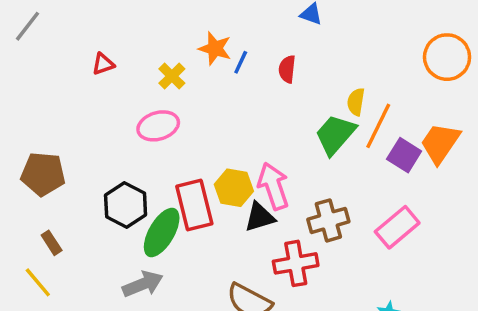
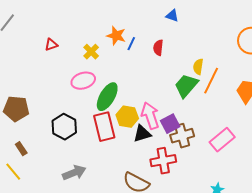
purple square: (404, 155) -> (170, 124), moved, turned 30
green ellipse: (162, 232) -> (107, 97), moved

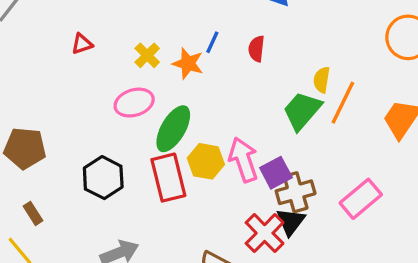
orange star: (116, 36) -> (188, 63), moved
black triangle: (142, 134) -> (291, 222), moved, turned -36
red cross: (163, 161) -> (265, 233), turned -35

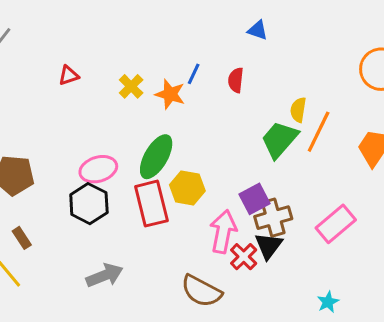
pink ellipse: (134, 103) -> (98, 169), moved
pink arrow: (243, 160) -> (223, 232), moved, turned 30
red cross: (265, 233) -> (244, 257), size x0.7

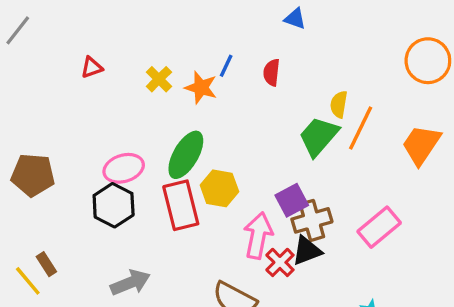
brown rectangle: (22, 238) -> (46, 264), moved
black triangle: (269, 246) -> (307, 251), turned 32

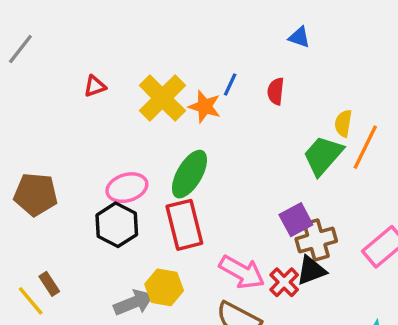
yellow cross: (159, 79) -> (162, 98), size x1.8
yellow hexagon: (219, 188) -> (164, 287), moved
pink arrow: (258, 236) -> (242, 272), moved, turned 108

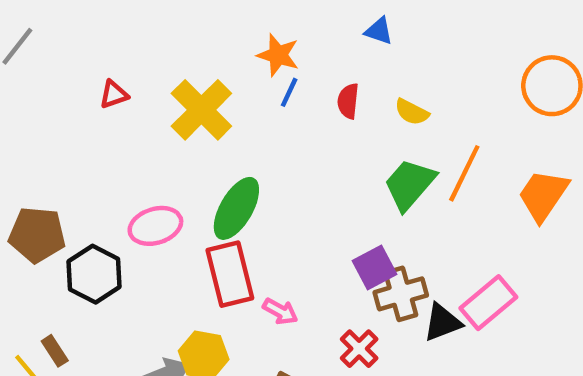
orange star: (205, 106) -> (278, 55), moved
yellow semicircle: (343, 123) -> (412, 112), moved, turned -72
black hexagon: (117, 225) -> (94, 274), moved
black triangle: (311, 270) -> (442, 322), moved
pink arrow: (242, 272) -> (280, 311), moved, size x0.6

